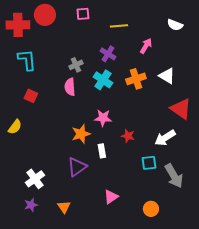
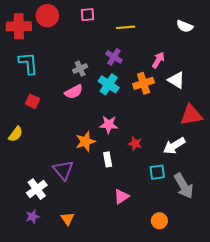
pink arrow: (146, 46) -> (158, 60), moved
pink semicircle: (70, 87) -> (74, 92), turned -114
red triangle: (181, 109) -> (191, 115), turned -45
purple triangle: (77, 167) -> (63, 170), moved, turned -35
pink triangle: (111, 197) -> (121, 196), moved

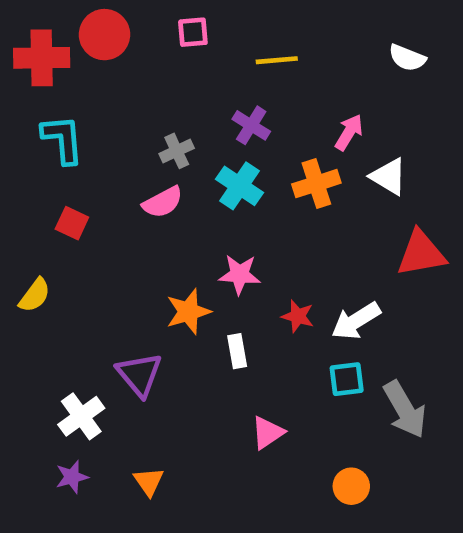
white arrow: (174, 146) -> (356, 321), moved

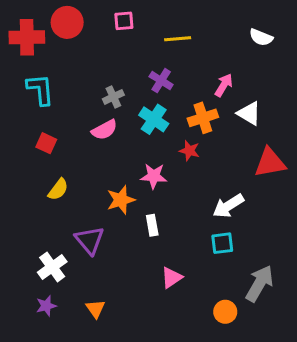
yellow semicircle: (35, 295) -> (58, 189), moved
red star: (298, 316) -> (189, 151), moved
gray arrow: (405, 409) -> (260, 283), moved, turned -120

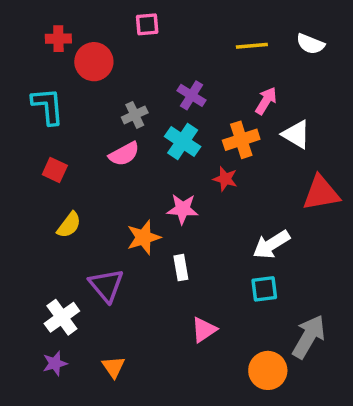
red circle: (67, 22) -> (94, 62), moved
red cross: (27, 37) -> (58, 39), moved, size x0.6
yellow line: (178, 39) -> (252, 46), moved
orange circle: (225, 312) -> (268, 370), size x1.4

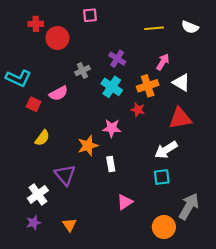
cyan L-shape: (48, 106) -> (18, 78), moved, turned 120
pink semicircle: (124, 154) -> (59, 93), moved
red triangle: (321, 193) -> (180, 118), moved

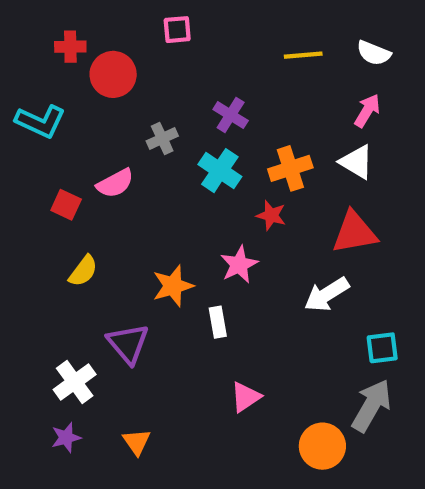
pink arrow: (163, 62) -> (367, 111), moved
cyan L-shape: (18, 78) -> (40, 121), moved
pink star: (112, 128) -> (239, 265), moved, turned -30
cyan square: (162, 177) -> (382, 348), moved

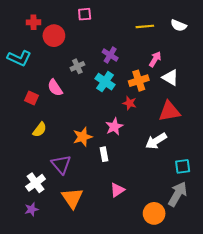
pink arrow: (367, 111) -> (155, 59), moved
pink semicircle: (115, 183) -> (55, 88), turned 84
orange triangle: (137, 442) -> (72, 198), moved, size x1.6

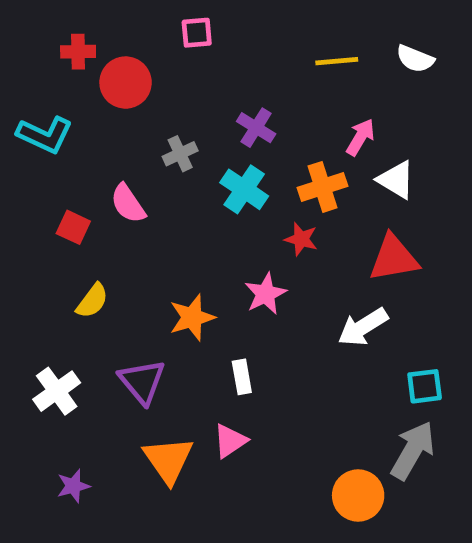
white rectangle: (104, 154) -> (242, 377), moved
white cross: (36, 183) -> (57, 391), moved
pink triangle: (117, 190) -> (230, 441), moved

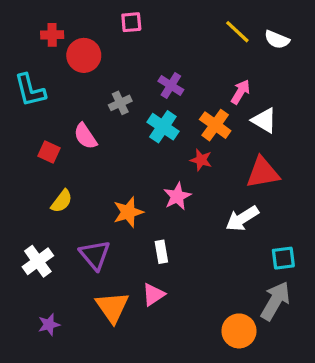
yellow line: (337, 61) -> (237, 32), moved, turned 48
cyan L-shape: (45, 135) -> (30, 90), turned 51
orange cross: (323, 187) -> (215, 125), turned -36

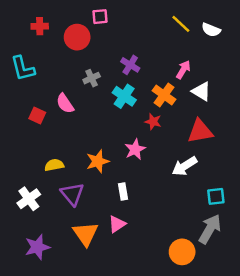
red circle: (84, 55) -> (77, 37), moved
yellow semicircle: (62, 201) -> (54, 165), moved, turned -138
purple star: (49, 325) -> (37, 247), size x1.5

